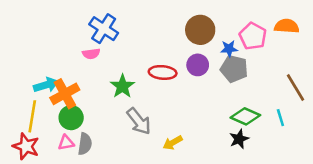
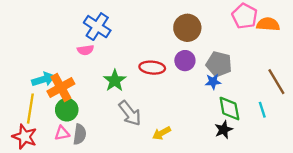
pink pentagon: (253, 36) -> (245, 16), moved
blue star: (229, 49) -> (213, 82), moved
green diamond: (245, 116) -> (229, 109), turned 56

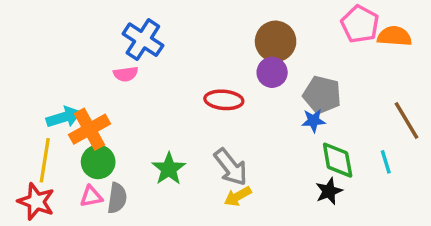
purple circle: (185, 61) -> (272, 72), moved
green star: (115, 80) -> (169, 169), moved
gray arrow: (130, 113) -> (231, 167), moved

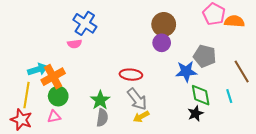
gray pentagon: (322, 95) -> (205, 56), moved
red ellipse: (224, 100) -> (131, 75), moved
blue star: (313, 121) -> (186, 71), size x1.5
gray semicircle: (117, 198) -> (102, 118), moved

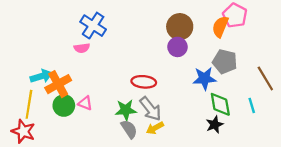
orange semicircle: (234, 21) -> (220, 27), moved, turned -72
green star: (100, 100) -> (126, 110), moved, turned 30
pink triangle: (54, 117) -> (85, 103), moved, turned 32
gray semicircle: (102, 118) -> (129, 129), moved, turned -42

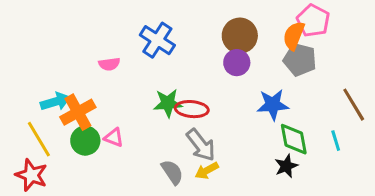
blue cross: (93, 26) -> (157, 40), moved
gray pentagon: (225, 62) -> (300, 60), moved
yellow line: (29, 104) -> (39, 139), turned -40
green star: (126, 110) -> (168, 103), moved

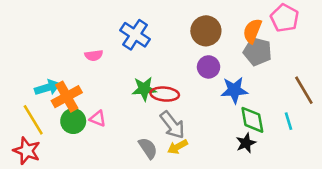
pink pentagon: (313, 21) -> (285, 18), moved
purple circle: (237, 63) -> (209, 67), moved

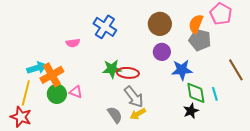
yellow line: (33, 120) -> (26, 93), turned 45
cyan line: (288, 121) -> (215, 94), moved

